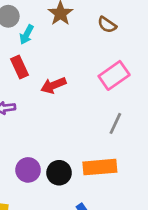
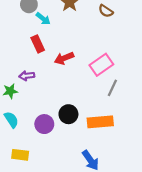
cyan arrow: (27, 35) -> (43, 19), turned -80
pink rectangle: (114, 75) -> (101, 65), moved
black circle: (59, 173) -> (68, 114), moved

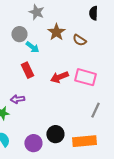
brown semicircle: (106, 11) -> (79, 40), moved
red arrow: (64, 58) -> (59, 77), moved
pink rectangle: (101, 65) -> (85, 77), moved, turned 50

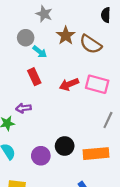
brown semicircle: (79, 40) -> (91, 44), size x1.5

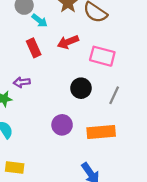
red arrow: (69, 84) -> (68, 42), moved
black circle: (65, 146) -> (81, 88), moved
purple circle: (41, 156) -> (62, 125), moved

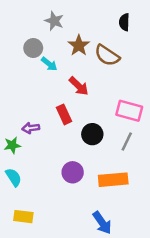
red arrow: (68, 42) -> (79, 86), turned -114
red rectangle: (34, 48) -> (64, 114), moved
pink rectangle: (102, 56) -> (129, 111), moved

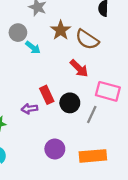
red arrow: (79, 86) -> (79, 68), moved
purple arrow: (31, 128) -> (29, 109), moved
black circle: (92, 134) -> (70, 103), moved
gray line: (127, 142) -> (92, 114), moved

